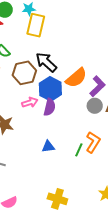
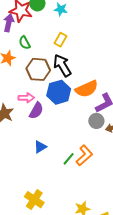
yellow rectangle: (36, 25) -> (61, 40), moved, size x0.6
pink arrow: (30, 102) -> (26, 98), moved
purple semicircle: (50, 107) -> (36, 111), moved
blue triangle: (48, 147) -> (40, 147), turned -40

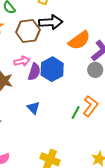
black arrow: (62, 65) -> (51, 22), turned 130
blue hexagon: (59, 92) -> (52, 69), moved
blue triangle: (40, 147) -> (33, 108), moved, turned -32

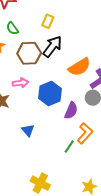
black arrow: (51, 22) -> (52, 47), turned -55
purple semicircle: (34, 72) -> (71, 111), moved
green line: (76, 113) -> (69, 147), moved

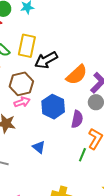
yellow rectangle: (48, 21) -> (27, 46), moved, size x1.6
black arrow: (52, 47) -> (46, 60), turned -145
brown hexagon: (29, 53) -> (21, 84), moved

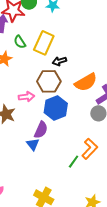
black arrow: (46, 60) -> (59, 61), size x0.6
brown hexagon: (21, 84) -> (49, 81), moved
purple semicircle: (77, 119) -> (41, 130), moved

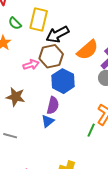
black arrow: (59, 61) -> (57, 34), size x1.6
pink arrow: (27, 97) -> (31, 65), moved
blue triangle: (33, 144) -> (48, 121), turned 40

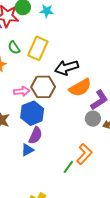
black arrow: (57, 34) -> (67, 68), moved
blue hexagon: (63, 81) -> (32, 113), moved

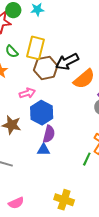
brown hexagon: (43, 87) -> (46, 68), moved
blue triangle: (27, 150) -> (44, 150), turned 40

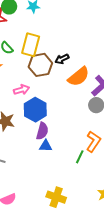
black arrow: (67, 62) -> (62, 59), size x0.6
blue triangle: (44, 150) -> (46, 146), moved

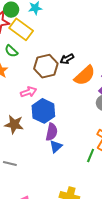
yellow rectangle: (31, 45) -> (21, 29), moved, turned -65
blue triangle: (46, 146) -> (56, 146), turned -40

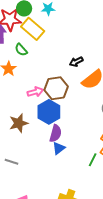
brown hexagon: (46, 66) -> (56, 88), moved
brown star: (14, 124) -> (19, 123), turned -30

